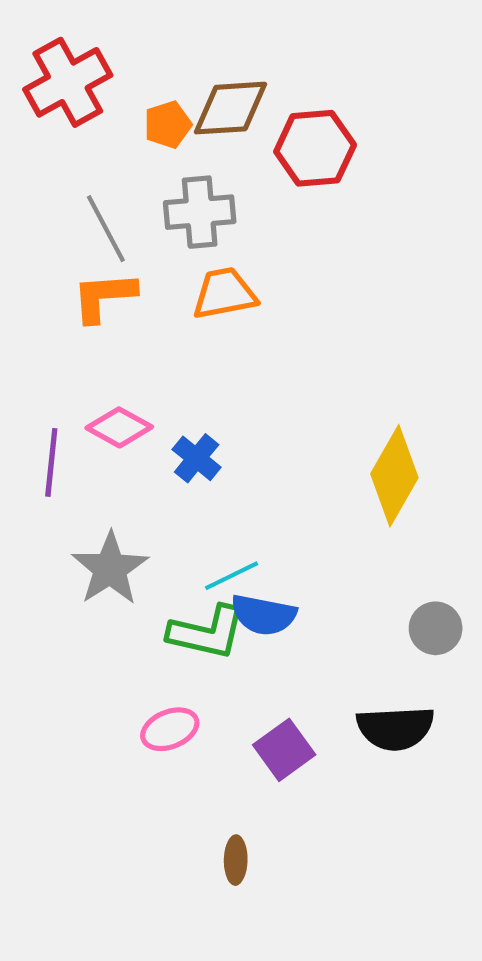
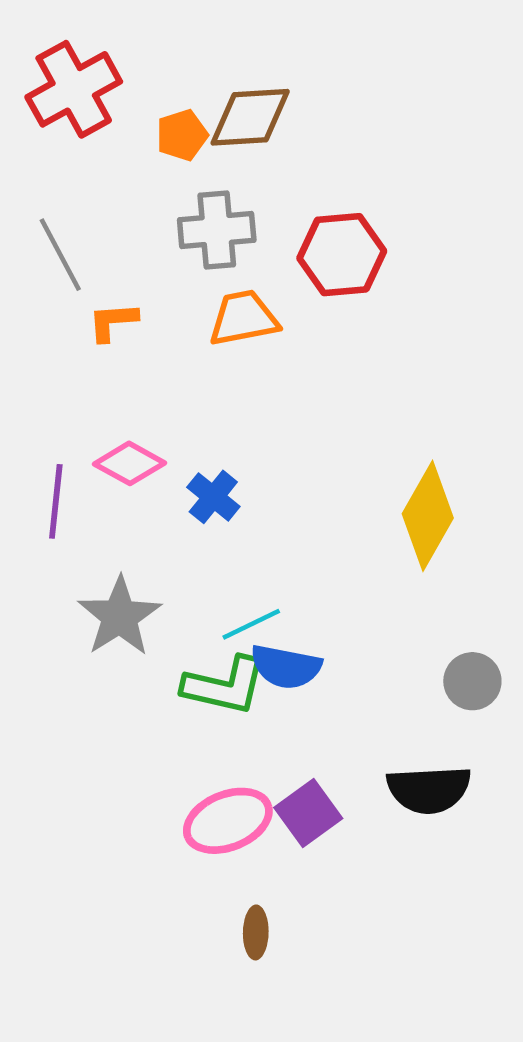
red hexagon: (315, 148) -> (342, 255), moved
gray line: (106, 229) -> (60, 255), moved
orange L-shape: (104, 297) -> (113, 322), size x0.7
pink ellipse: (170, 729) -> (228, 821), moved, size x1.4

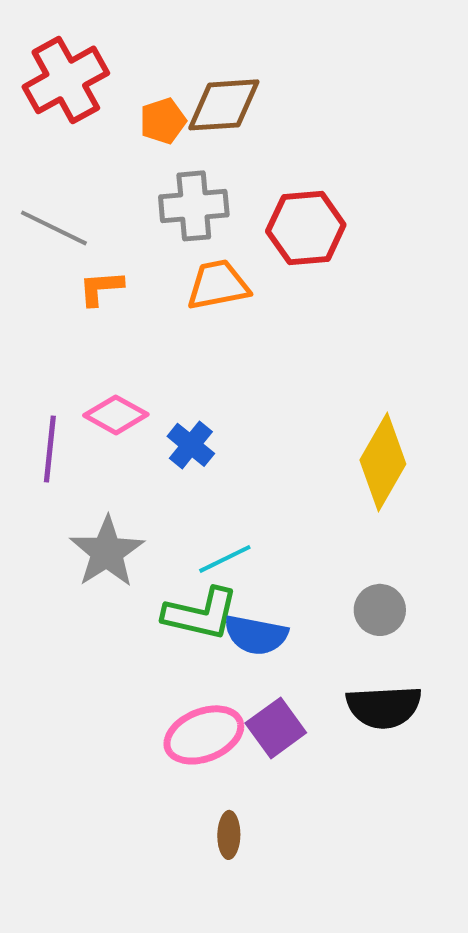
gray line: (60, 255) -> (54, 228), turned -36
blue semicircle: (286, 667) -> (256, 635), moved
gray circle: (472, 681) -> (380, 610), moved

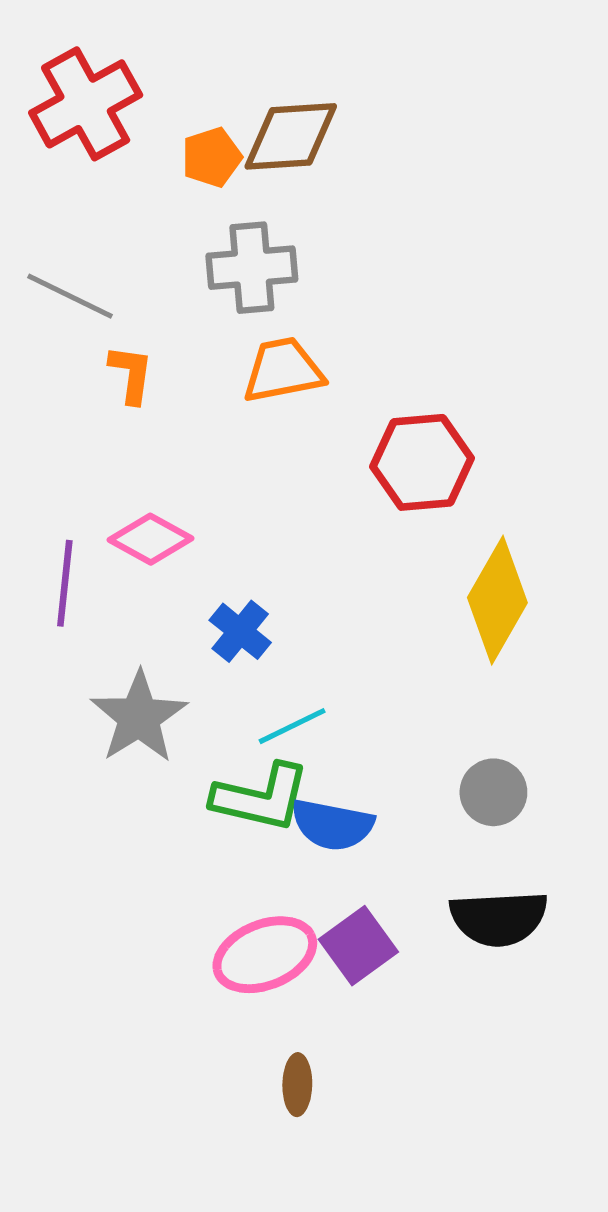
red hexagon: (306, 228) -> (422, 462), moved
orange L-shape: (101, 288) -> (131, 374), turned 102
blue cross: (191, 445) -> (240, 631), moved

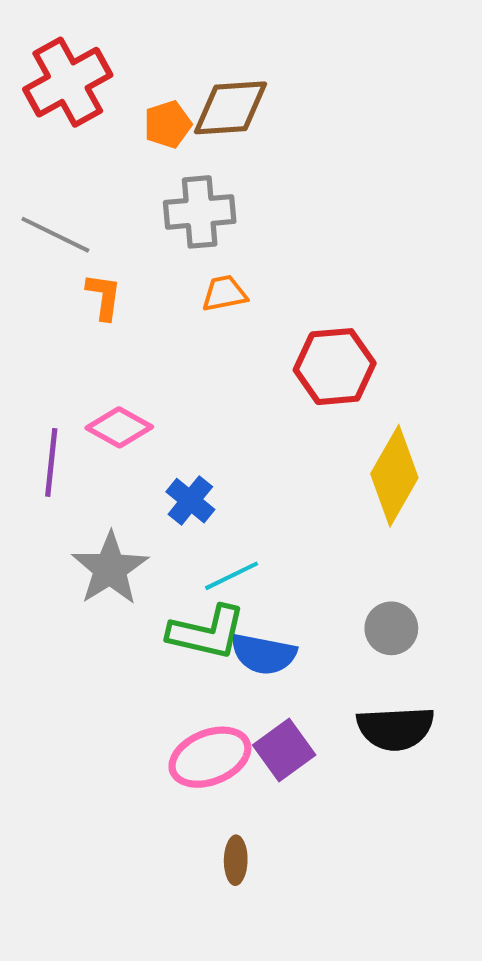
orange trapezoid: (283, 370) -> (224, 293), size x0.7

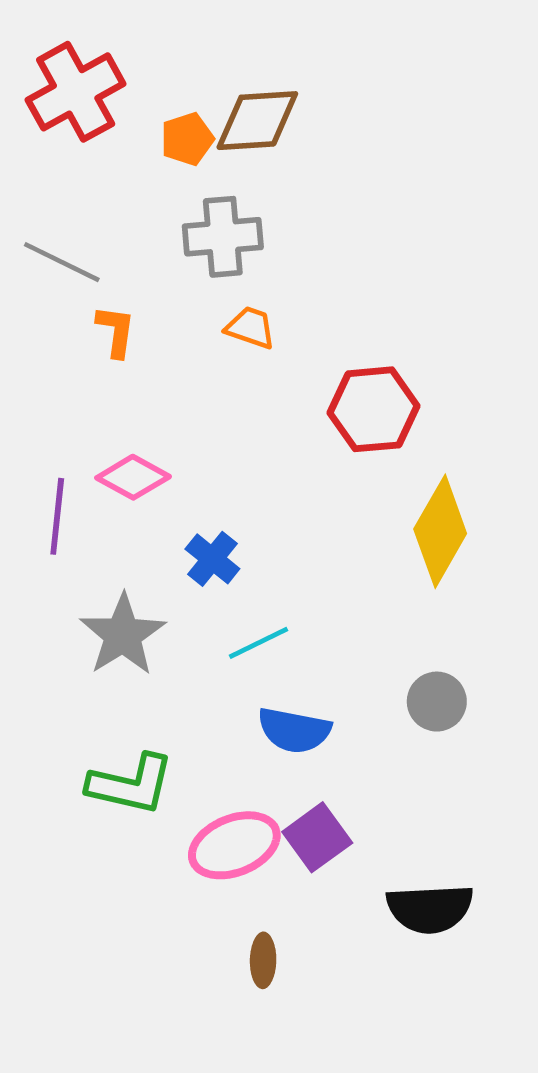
orange trapezoid: (224, 293) -> (250, 328), turned 30
green L-shape: (207, 632) -> (131, 784), moved
black semicircle: (395, 728) -> (430, 909), moved

